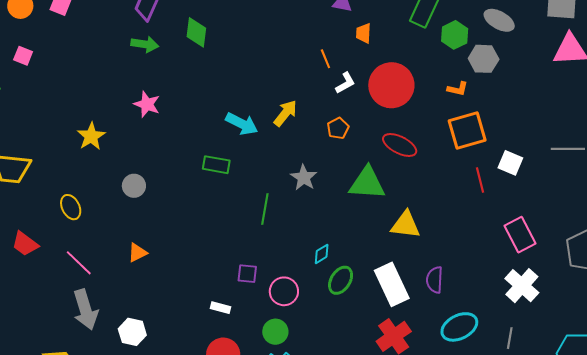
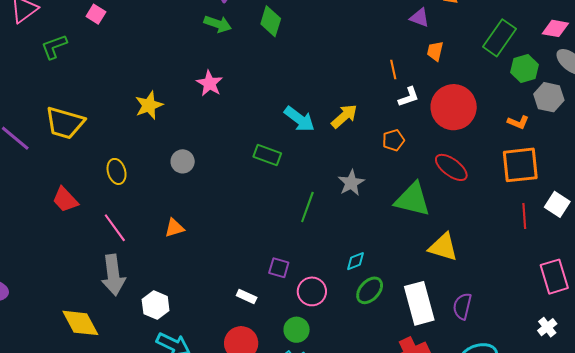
white cross: (522, 286) -> (547, 327), size x0.6

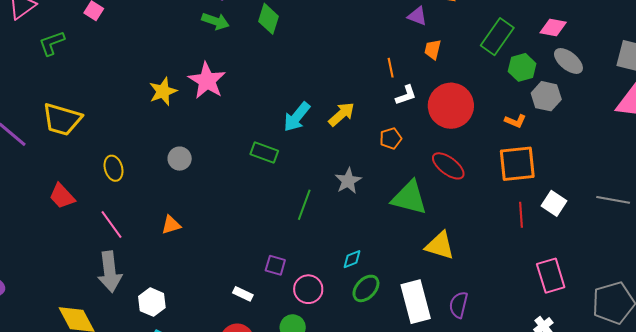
pink star: (210, 83) -> (207, 81), size x1.4
yellow star: (149, 105) -> (163, 91), moved
cyan arrow: (299, 119) -> (297, 117), turned 92

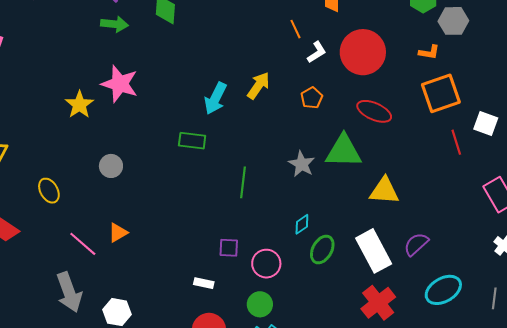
gray star: (348, 181) -> (302, 164), moved
pink line: (111, 224) -> (83, 244), moved
purple semicircle: (459, 305) -> (416, 244), turned 48

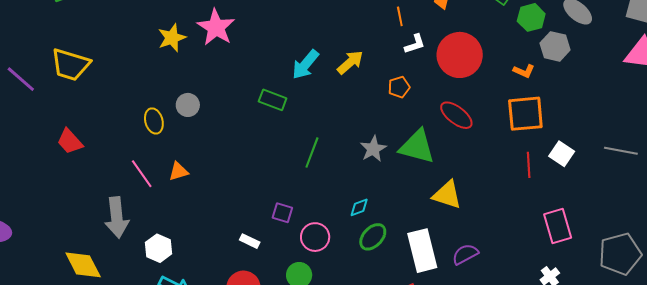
yellow ellipse: (49, 191) -> (154, 121), moved

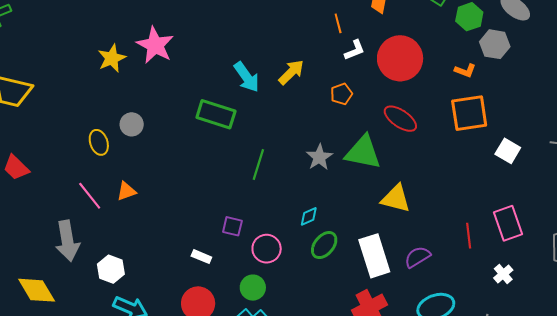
cyan arrow: (305, 64) -> (247, 77), turned -72
green rectangle: (273, 100) -> (216, 114), size x1.4
red line: (529, 165) -> (469, 236), moved

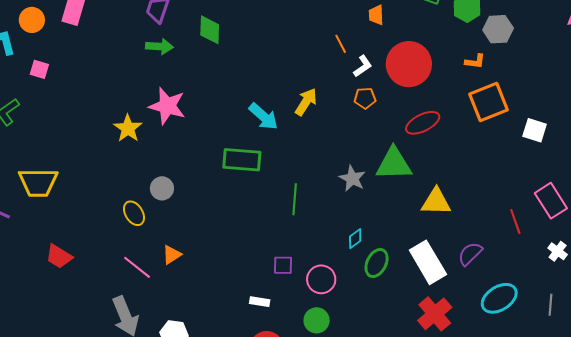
orange pentagon: (341, 94) -> (365, 98), moved, turned 30
red ellipse: (400, 119) -> (423, 123), turned -48

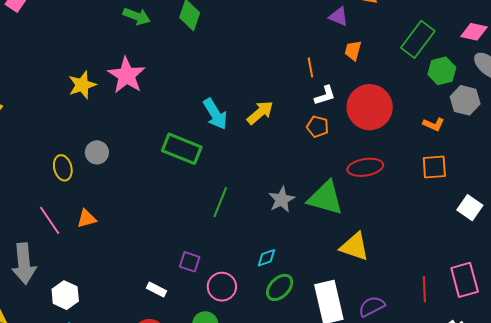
orange square: (488, 102) -> (434, 167), size x0.7

